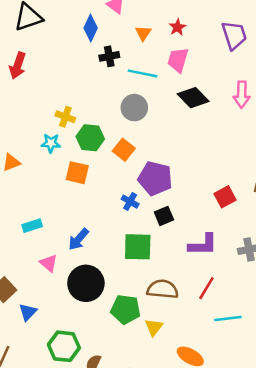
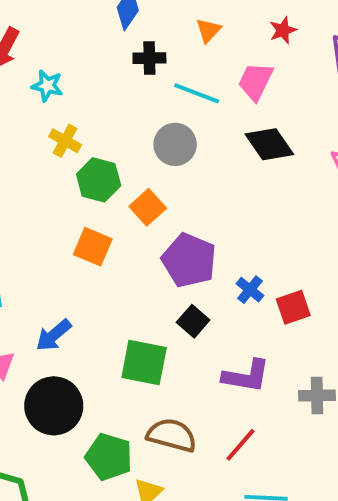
red star: (177, 27) -> (283, 30), moved
cyan star: (51, 143) -> (47, 86), moved
orange square: (77, 173) -> (93, 247), moved
blue cross: (130, 202) -> (250, 290), moved
black square: (164, 216) -> (193, 321), turned -36

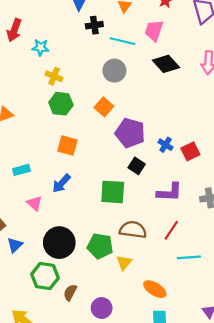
green hexagon: (99, 180) -> (61, 104), moved
orange square: (93, 247) -> (67, 145), moved
black circle: (54, 406) -> (59, 243), moved

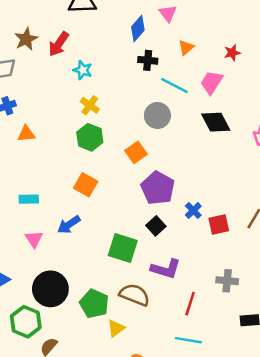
purple L-shape: (170, 192) -> (166, 269), moved
red line: (171, 230) -> (190, 304), moved, turned -30

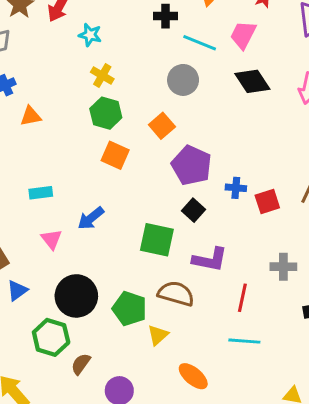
orange square: (86, 185) -> (115, 155), moved
blue cross: (193, 211) -> (236, 188), turned -35

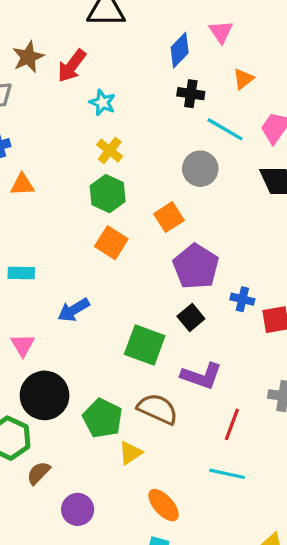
pink triangle: (51, 239) -> (23, 345), moved

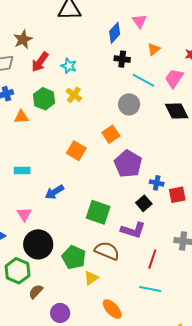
red arrow: (72, 66) -> (40, 62), moved
green hexagon: (108, 194) -> (44, 99), moved
black square: (191, 317) -> (144, 203), moved

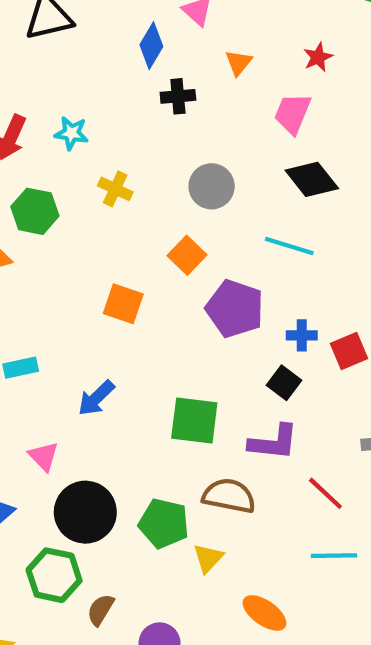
cyan line: (143, 80) -> (289, 246), moved
yellow cross: (74, 95) -> (115, 189), moved
red line: (152, 259) -> (325, 493), turned -54

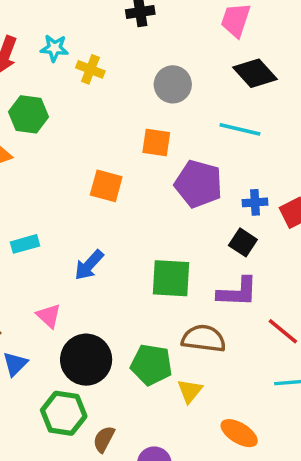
yellow cross: (115, 189) -> (90, 69), moved
orange square: (187, 255) -> (156, 142), turned -32

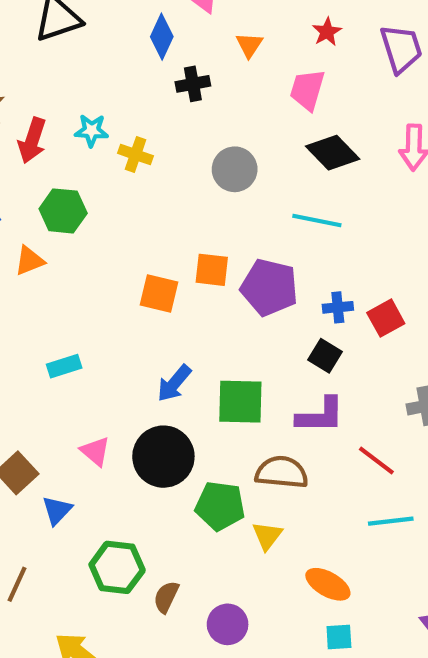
orange square: (156, 142) -> (212, 270), moved
blue arrow: (89, 265) -> (174, 383), moved
black circle: (86, 360) -> (163, 457), moved

